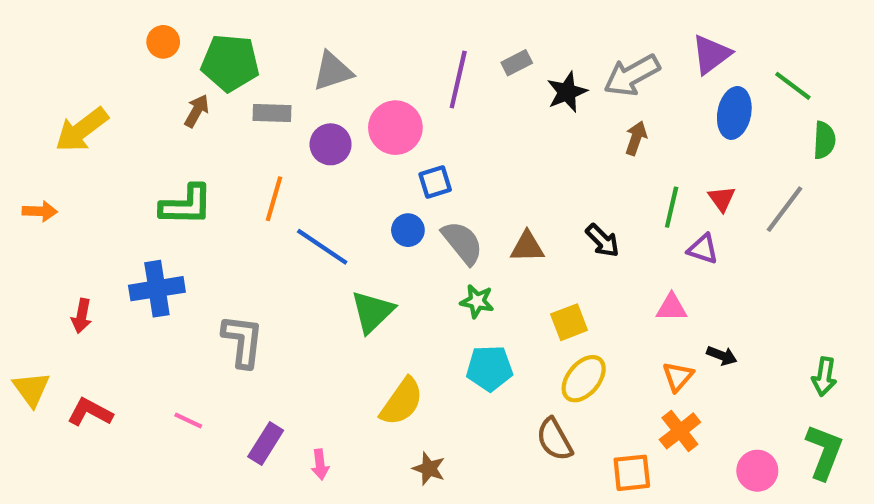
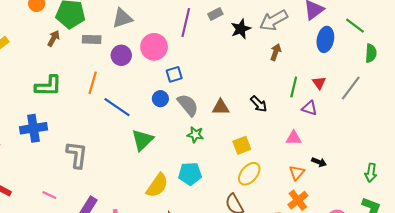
cyan pentagon: (490, 368) -> (190, 174), moved

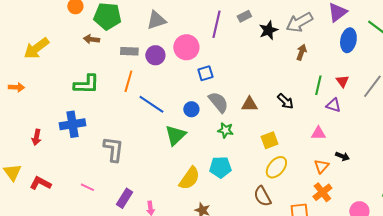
brown arrow: (54, 38) -> (91, 39), turned -112
gray rectangle: (92, 39) -> (129, 51), moved
blue circle: (160, 99) -> (191, 109), moved

